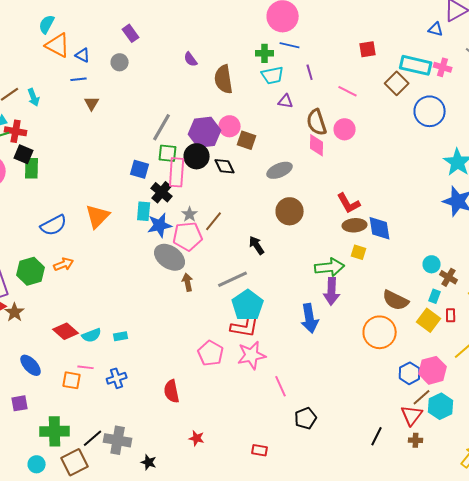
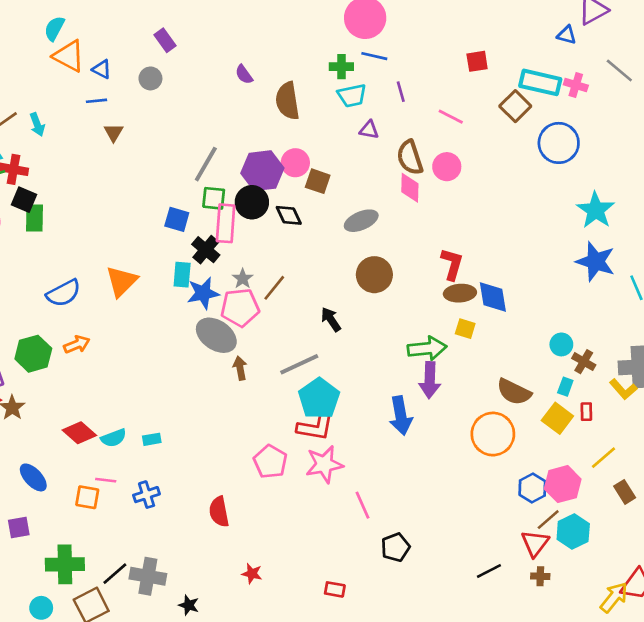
red L-shape: (349, 203) -> (452, 264), turned -135
black line: (377, 436) -> (489, 571), turned 36

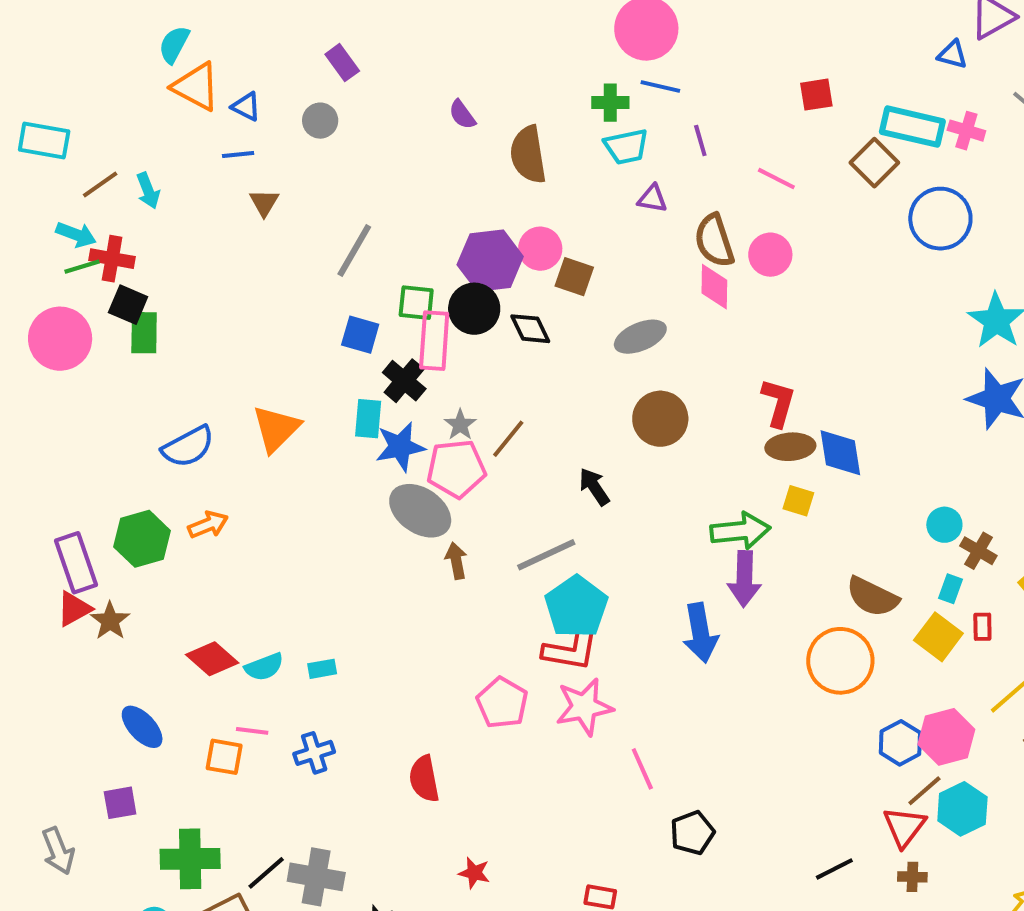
gray line: (206, 164) -> (354, 251), moved

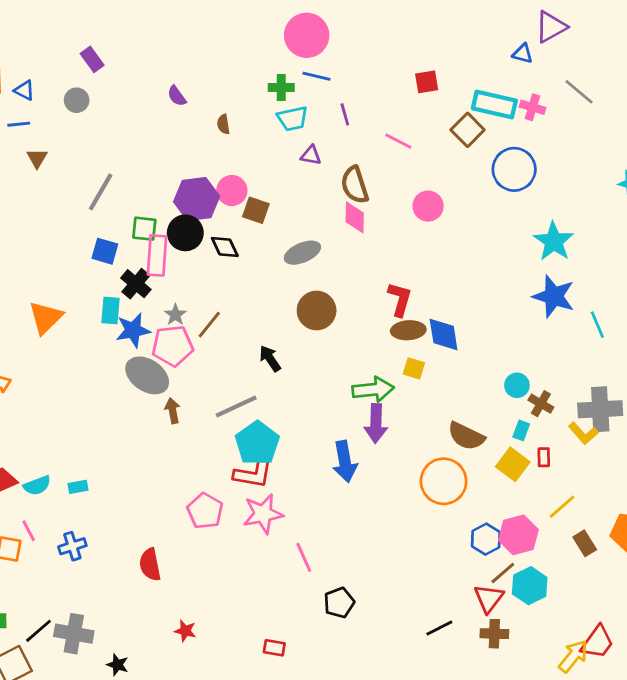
brown semicircle: (528, 155) -> (223, 124), size x0.5
pink circle: (770, 255) -> (428, 206), moved
pink line: (252, 731) -> (29, 531), turned 55
brown cross: (912, 877) -> (494, 634), size x1.4

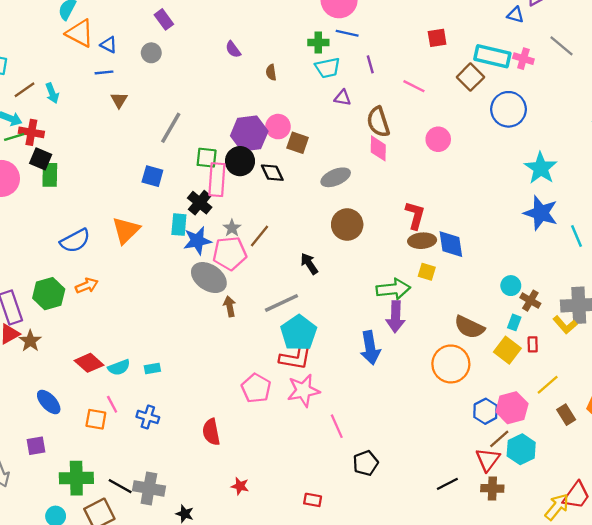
blue square: (105, 251) -> (152, 176), moved
blue cross: (72, 546) -> (148, 417), turned 35
black line: (39, 631) -> (120, 486), turned 70

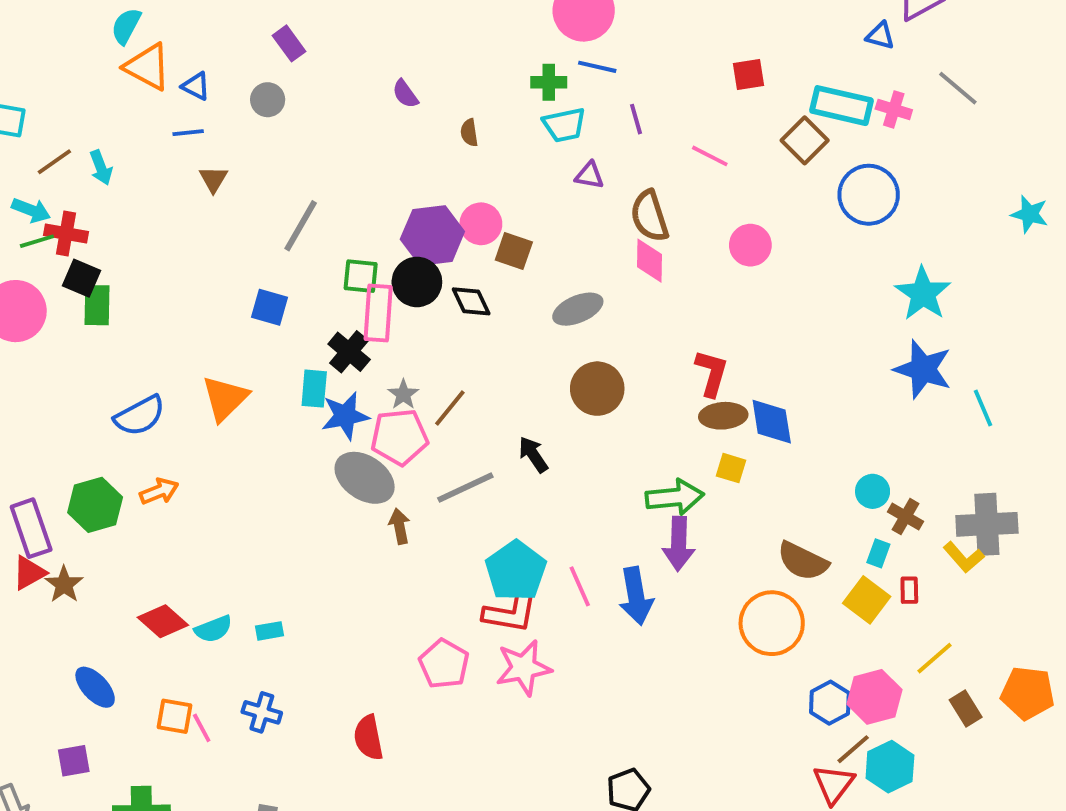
gray line: (281, 303) -> (465, 487), moved
pink line: (112, 404) -> (202, 728), moved
pink line: (337, 426) -> (580, 586), moved

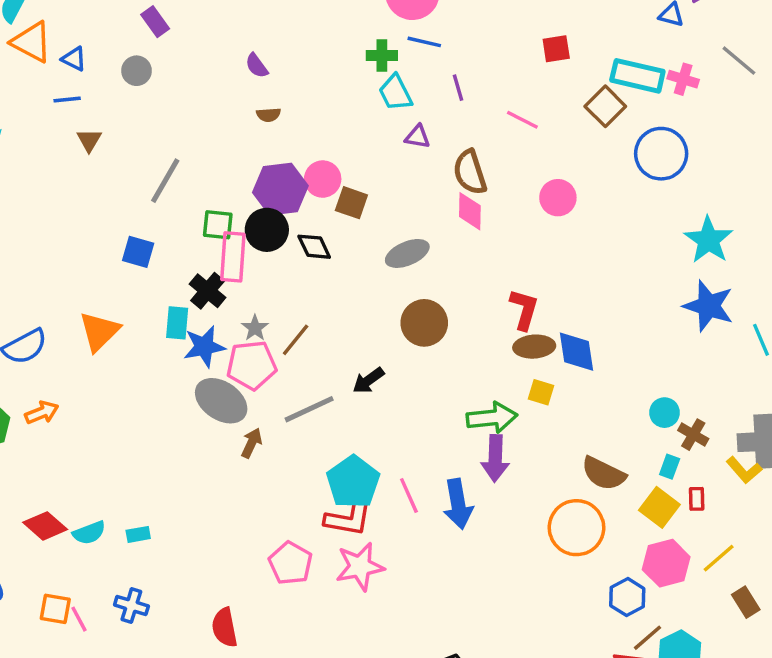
cyan trapezoid: (564, 125) -> (395, 93), turned 75
brown semicircle: (469, 133) -> (269, 115), moved, turned -85
black arrow: (533, 455) -> (368, 380), turned -92
brown arrow: (399, 526) -> (252, 443), turned 36
pink hexagon: (874, 697) -> (666, 563), moved

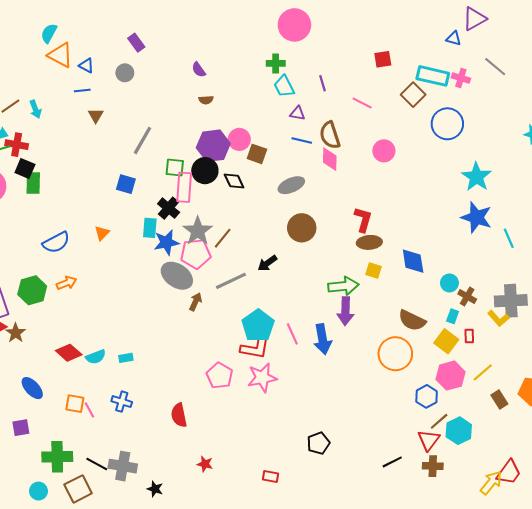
blue line: (424, 42) -> (302, 140), moved
gray star: (255, 328) -> (198, 231), size x1.8
orange triangle: (99, 331) -> (102, 233), size x0.6
blue diamond: (577, 352) -> (413, 261), moved

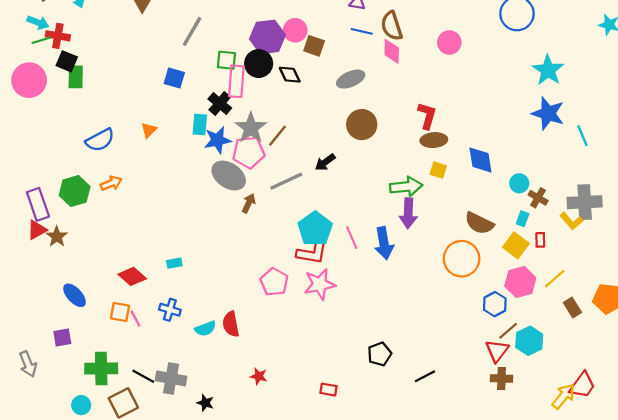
red diamond: (69, 353) -> (132, 276), moved
cyan semicircle: (96, 357) -> (205, 329), moved
black line: (392, 462) -> (425, 376), moved

